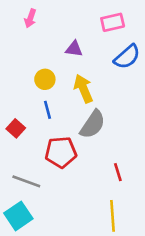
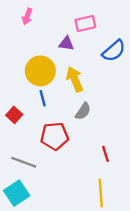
pink rectangle: (113, 22) -> (85, 23), moved
yellow circle: (45, 79) -> (40, 71), size x1.6
gray semicircle: (93, 124) -> (83, 111), size x0.7

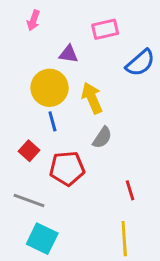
purple triangle: (66, 44) -> (69, 54), moved
red square: (14, 115) -> (29, 151), moved
cyan square: (17, 193) -> (42, 239), moved, turned -30

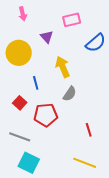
pink arrow: (33, 20) -> (23, 14), turned -32
purple triangle: (69, 54) -> (47, 37), turned 40
yellow circle: (50, 88) -> (19, 53), moved
yellow line: (124, 239) -> (85, 163), turned -65

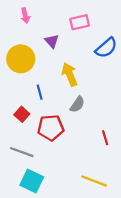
red line: (89, 130) -> (105, 138), moved

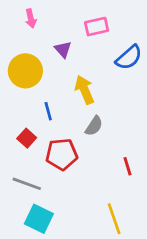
yellow line: (94, 181) -> (114, 219), turned 50

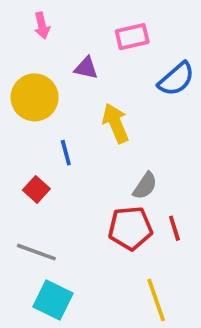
purple triangle: (63, 49) -> (86, 68), turned -36
gray semicircle: (94, 126) -> (145, 186), moved
red pentagon: (62, 154) -> (130, 228), moved

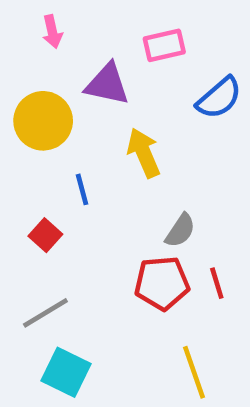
purple triangle: (86, 68) -> (107, 84), size x1.5
gray line: (36, 252) -> (45, 313), turned -51

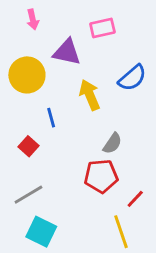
blue semicircle: (219, 98) -> (132, 78), moved
red line: (217, 283) -> (135, 199), moved, turned 60

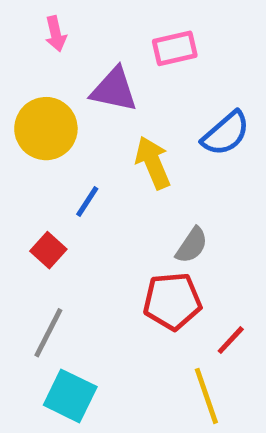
blue line: (51, 118) -> (87, 202), turned 48
gray line: (28, 195) -> (48, 333), turned -32

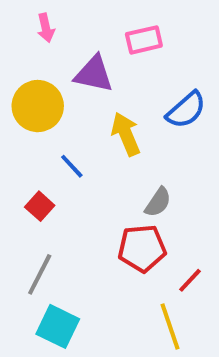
blue line: (87, 202) -> (72, 166), turned -76

